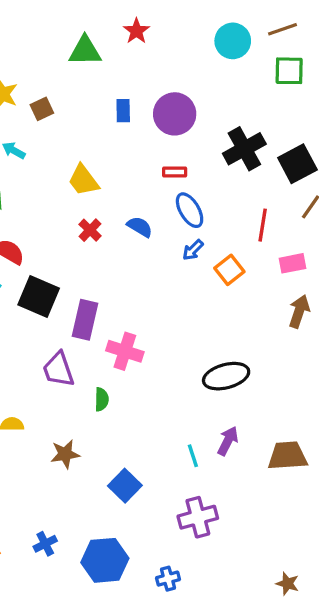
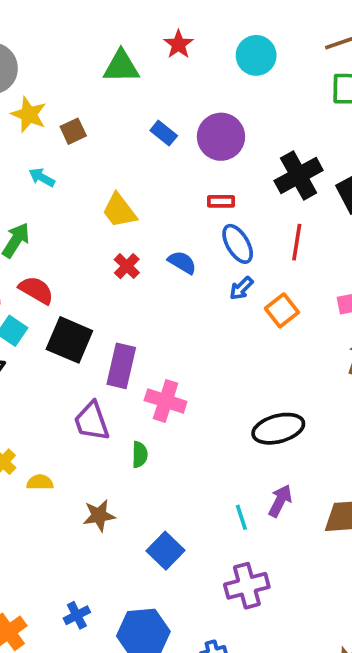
cyan circle: (233, 41) -> (256, 55), moved
blue rectangle: (123, 111) -> (164, 133), turned -50
red line: (263, 225) -> (297, 242), moved

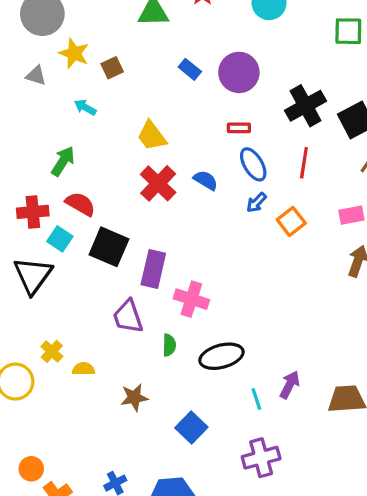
red cross: (127, 266) -> (158, 183), size x1.6
black ellipse: (278, 429) -> (221, 356), moved

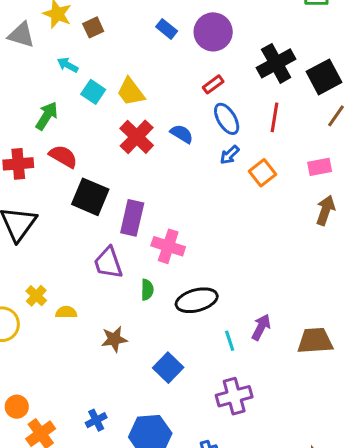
gray triangle: (36, 76) -> (21, 35), size x1.4
red rectangle: (239, 128) -> (213, 84), turned -36
cyan square: (60, 239) -> (93, 92), moved

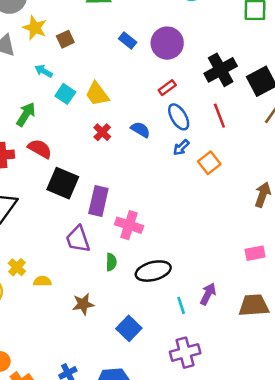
red line: (275, 117) -> (219, 116), turned -30
red cross: (137, 137) -> (102, 132), size x0.6
pink rectangle: (320, 167) -> (255, 253), moved

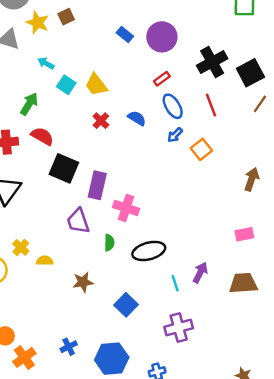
brown square: (65, 39) -> (66, 17), moved

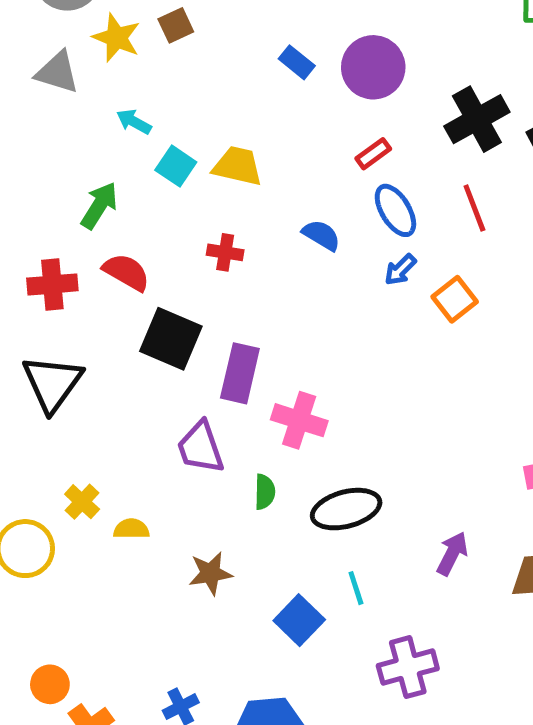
yellow trapezoid: (96, 85) -> (237, 166), turned 140
red cross: (101, 121) -> (225, 252), moved, turned -35
cyan line: (175, 283) -> (356, 588), moved

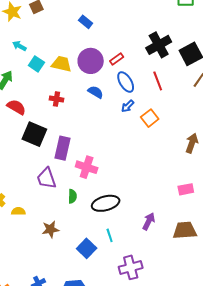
purple circle: (373, 67) -> (91, 61), moved

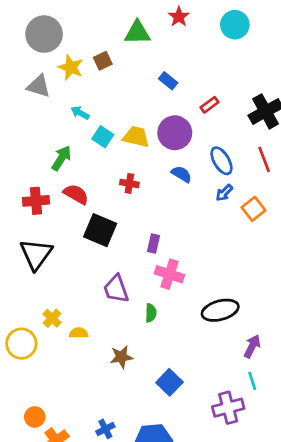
red rectangle: (117, 59) -> (209, 105), moved
purple rectangle: (62, 148) -> (153, 244), moved, size x0.6
black ellipse: (106, 203) -> (220, 310), moved
cyan line: (110, 235) -> (252, 381), moved

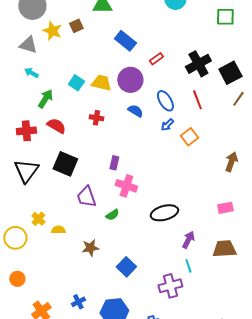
blue rectangle: (168, 81) -> (125, 41), size x1.5
cyan arrow: (80, 113) -> (31, 73), moved
black square: (100, 230) -> (65, 164), moved
green semicircle: (151, 313) -> (112, 215), turned 56
orange circle: (35, 417) -> (17, 279), moved

